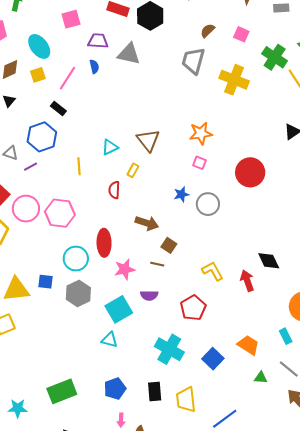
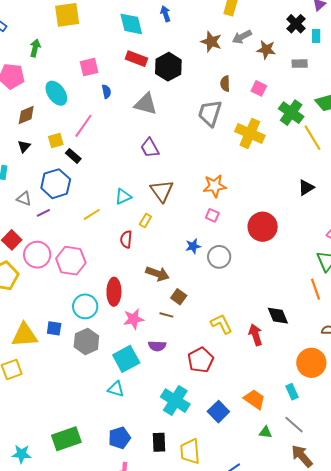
brown semicircle: (208, 31) -> (225, 84), turned -49
purple trapezoid: (98, 41) -> (150, 148), moved, turned -125
blue semicircle: (94, 67) -> (106, 92), moved
yellow square: (38, 75) -> (56, 140), moved
yellow line: (79, 166) -> (92, 214), turned 60

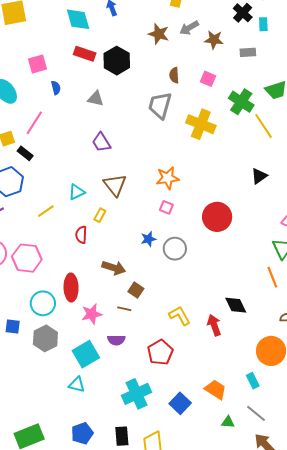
gray triangle: (146, 104) -> (96, 99), size x0.7
cyan cross: (175, 401) -> (136, 394), turned 36

